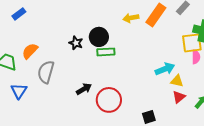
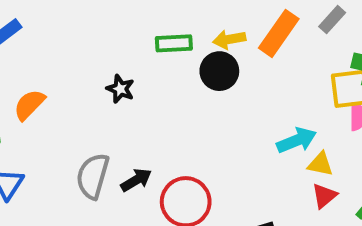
black circle: (99, 37) -> (219, 71), moved
green rectangle: (106, 52) -> (174, 43), moved
gray semicircle: (46, 72) -> (93, 176), moved

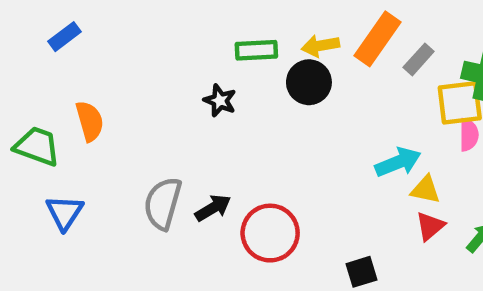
gray rectangle: (332, 20) -> (419, 59), moved
black star: (120, 89) -> (220, 101), moved
orange semicircle: (29, 105) -> (90, 121), turned 120

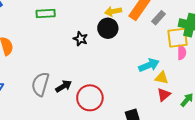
green rectangle: (256, 50) -> (46, 13), moved
black star: (220, 101) -> (80, 39), moved

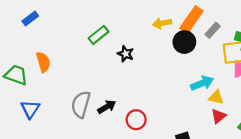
green rectangle: (46, 13) -> (98, 35), moved, turned -36
black circle: (108, 28) -> (184, 42), moved
red circle: (90, 98) -> (136, 120), size x0.7

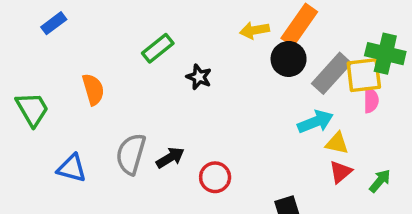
gray rectangle: (213, 30) -> (332, 73), moved, size x1.6
orange semicircle: (43, 62) -> (93, 89), moved
green trapezoid: (16, 75) -> (32, 109), turned 40
blue triangle: (30, 109) -> (72, 168), moved, turned -48

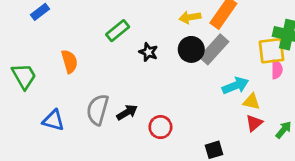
black circle: (289, 59) -> (191, 49), moved
gray rectangle: (332, 73) -> (214, 49), moved

